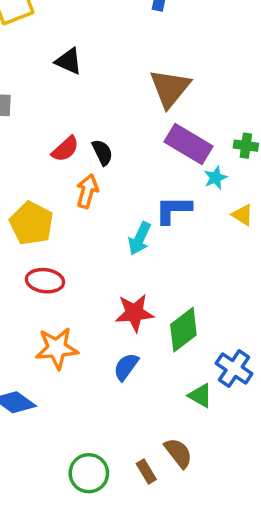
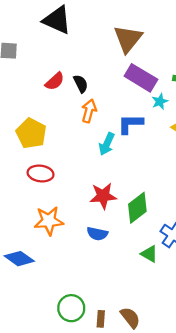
black triangle: (69, 61) -> (57, 20), size x1.5
orange arrow: (87, 191) -> (89, 111), moved
blue semicircle: (126, 367) -> (97, 234), turned -114
brown semicircle: (178, 453) -> (130, 318), moved
brown rectangle: (146, 471) -> (101, 319), moved, turned 35

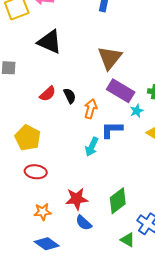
orange arrow: (89, 111) -> (91, 109), moved
red star: (103, 196) -> (77, 199), moved
orange star: (49, 221) -> (43, 212), size x0.7
blue semicircle: (97, 234) -> (84, 223), turned 30
blue diamond: (19, 259) -> (47, 244), moved

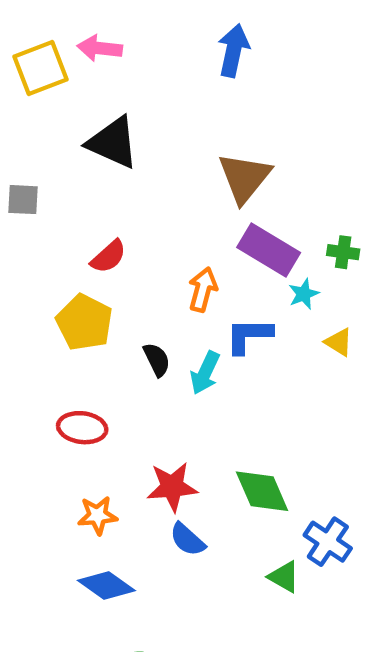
black semicircle: (70, 96) -> (157, 360), moved
yellow pentagon: (28, 138) -> (84, 322), moved
green diamond: (118, 201) -> (262, 491), turned -76

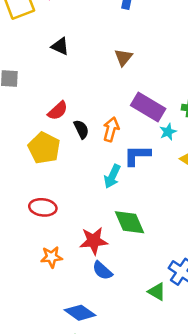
black triangle: (113, 143) -> (60, 46), size x0.6
brown triangle: (244, 178) -> (123, 57), moved, size x0.6
black semicircle: (157, 360) -> (81, 129), moved
green diamond: (262, 491) -> (130, 222), moved
blue diamond: (106, 586) -> (80, 313), moved

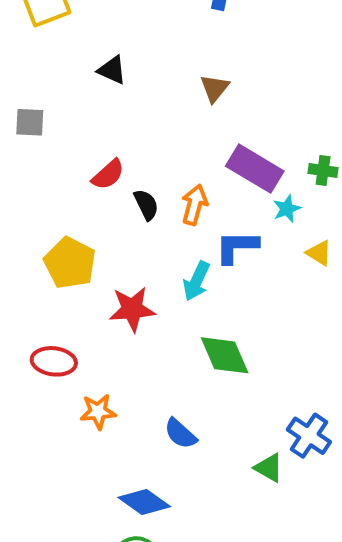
yellow pentagon: (44, 148) -> (70, 263), moved
red ellipse: (43, 207) -> (54, 361), moved
red star: (94, 241) -> (132, 309), moved

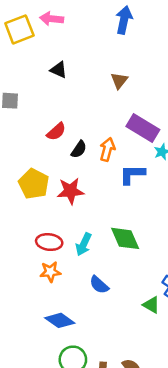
black semicircle: (146, 205) -> (79, 149), turned 60
cyan arrow: (196, 281) -> (84, 244), moved
red star: (132, 309) -> (71, 191), moved
red ellipse: (54, 361) -> (49, 242), moved
blue diamond: (144, 502) -> (60, 320), moved

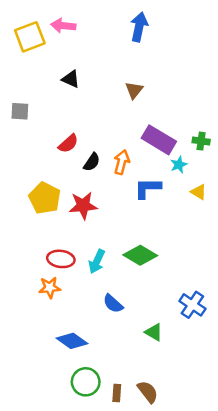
green diamond: (125, 238) -> (140, 255), turned -36
orange star: (50, 272) -> (50, 287), moved
green triangle: (151, 305) -> (154, 332), moved

